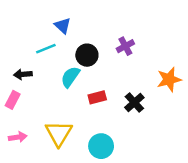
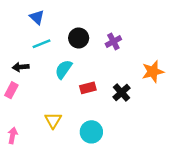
blue triangle: (63, 26) -> (37, 17), moved
black circle: (87, 55) -> (79, 38), moved
yellow triangle: (59, 133) -> (53, 120), size x0.7
pink arrow: (18, 137) -> (13, 135), moved, turned -70

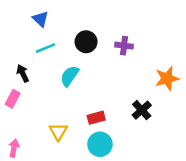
purple cross: (113, 41) -> (124, 46), turned 35
black arrow: (21, 67) -> (23, 73), turned 70
red rectangle: (88, 88) -> (96, 118), moved
black cross: (122, 92) -> (142, 110), moved

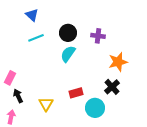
black arrow: (23, 73) -> (18, 96), moved
cyan semicircle: (70, 76) -> (68, 54), moved
orange star: (167, 78) -> (118, 62), moved
cyan circle: (100, 144) -> (95, 108), moved

